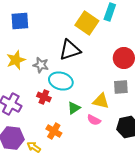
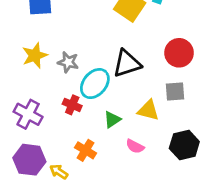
black triangle: (70, 50) -> (127, 63), moved
cyan ellipse: (61, 81) -> (95, 84), turned -65
pink semicircle: (94, 120) -> (135, 146), moved

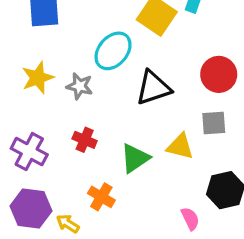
cyan ellipse: (95, 84) -> (113, 51), moved
green triangle: (112, 120) -> (135, 158), size x1.4
pink semicircle: (135, 146) -> (190, 219), moved, turned -144

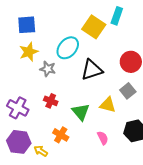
yellow star: (38, 78) -> (29, 52), moved
gray square: (214, 123) -> (128, 91), turned -35
green triangle: (135, 158) -> (81, 112), turned -36
pink semicircle: (190, 219) -> (103, 138), moved

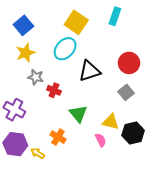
blue square: (27, 25) -> (23, 25), turned -36
yellow square: (94, 27) -> (76, 22), moved
gray star: (48, 69) -> (36, 77), moved
red cross: (51, 101) -> (54, 90), moved
yellow triangle: (108, 105) -> (111, 122), moved

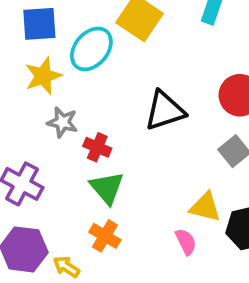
blue square: (23, 25) -> (39, 24), turned 36
cyan ellipse: (65, 49) -> (91, 49), moved
green triangle: (78, 114) -> (107, 188), moved

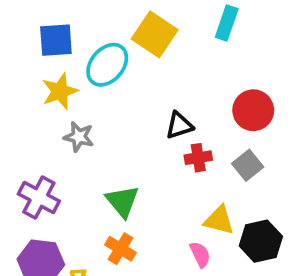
black triangle: (165, 111) -> (179, 125), size x0.7
red cross: (97, 147) -> (198, 158), moved, turned -32

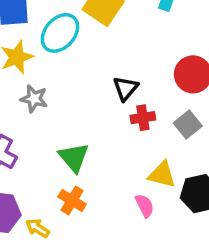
black triangle: (179, 125) -> (126, 88), turned -32

